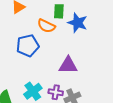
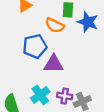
purple triangle: (68, 65) -> (54, 64), moved

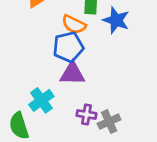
blue pentagon: (35, 46) -> (68, 47), moved
cyan cross: (40, 95) -> (41, 100), moved

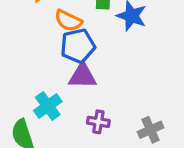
orange semicircle: (74, 24) -> (68, 21), moved
gray cross: (109, 122) -> (151, 130), moved

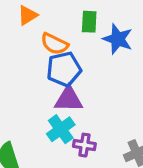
cyan cross: (48, 106) -> (61, 129), moved

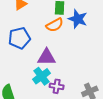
orange semicircle: (54, 44) -> (55, 25), moved, turned -54
blue pentagon: (64, 69) -> (19, 38), moved

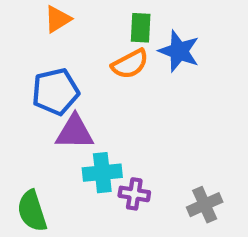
purple triangle: (47, 57) -> (75, 132), moved
cyan cross: (42, 76) -> (102, 173), turned 30

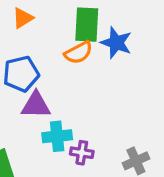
green rectangle: (141, 28) -> (87, 25), size x1.5

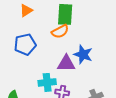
blue star: (116, 43) -> (83, 54), moved
purple triangle: (36, 105) -> (66, 63), moved

